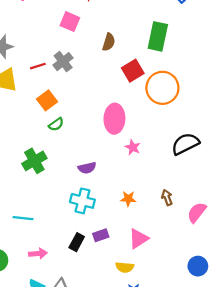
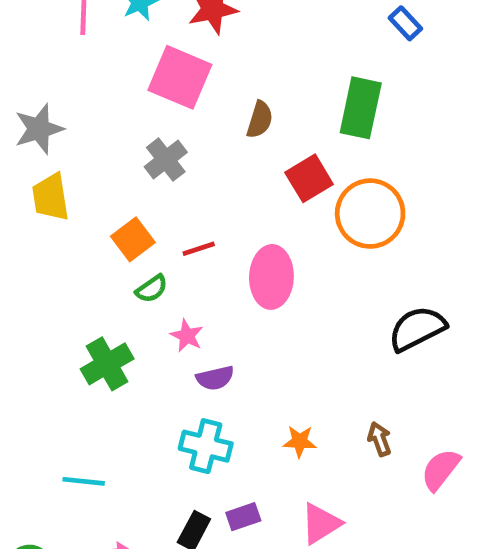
pink square: (70, 22) -> (180, 77), size x1.5
red line: (38, 66) -> (199, 249), moved
pink star: (133, 147) -> (187, 336), moved

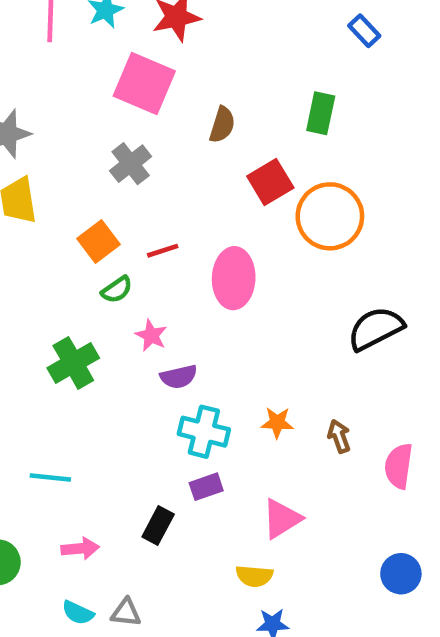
green rectangle: (361, 108) -> (321, 113), size x0.7
orange star: (300, 441) -> (277, 423), moved
cyan cross: (206, 446) -> (204, 432), moved
pink semicircle: (441, 470) -> (399, 466), turned -30
purple rectangle: (243, 517) -> (206, 487), moved

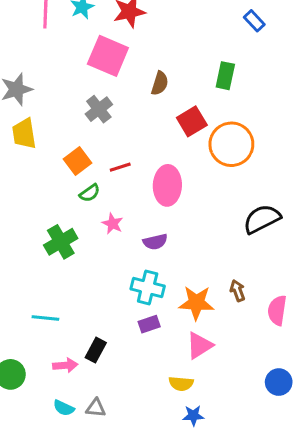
purple semicircle: (179, 377) -> (155, 242), moved
orange star: (277, 423) -> (196, 303), moved, size x1.6
black rectangle: (158, 526) -> (96, 350), moved

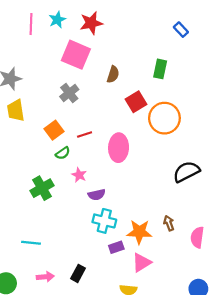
purple semicircle: (155, 242) -> (97, 195), moved
purple rectangle: (149, 324) -> (116, 247), moved
black rectangle: (96, 350) -> (78, 273), moved

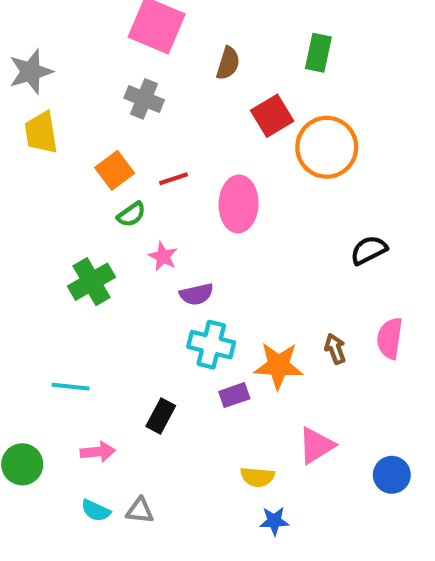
gray cross: (69, 93) -> (144, 99), turned -30
black semicircle: (186, 172) -> (369, 250), size x0.7
pink semicircle: (197, 237) -> (390, 338), moved
pink triangle: (141, 262) -> (316, 445), moved
black rectangle: (78, 273) -> (161, 416), moved

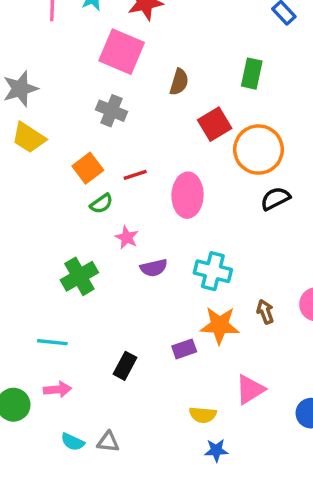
yellow trapezoid: (41, 133) -> (29, 138), turned -48
black semicircle: (369, 250) -> (275, 199), moved
green cross: (92, 282) -> (79, 276), moved
cyan cross: (211, 345) -> (213, 271), moved
pink arrow: (98, 452) -> (57, 389), moved

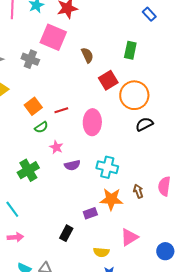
brown semicircle: (179, 82) -> (87, 55), turned -42
gray cross: (111, 111) -> (30, 59), moved
cyan line: (52, 342) -> (12, 209), turned 48
black rectangle: (125, 366) -> (66, 233), moved

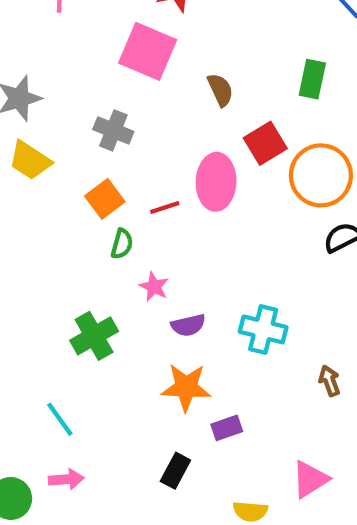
gray cross: (30, 59) -> (113, 130), moved
pink ellipse: (92, 122) -> (216, 182), moved
green semicircle: (41, 127) -> (122, 244), turned -40
orange star: (111, 199) -> (186, 387), moved

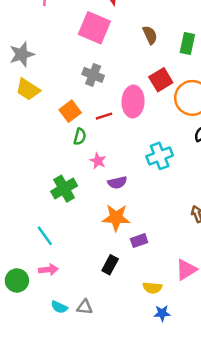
brown semicircle: (220, 90) -> (150, 35), moved
gray cross: (113, 130) -> (93, 75), moved
cyan cross: (263, 329) -> (160, 156), moved, turned -35

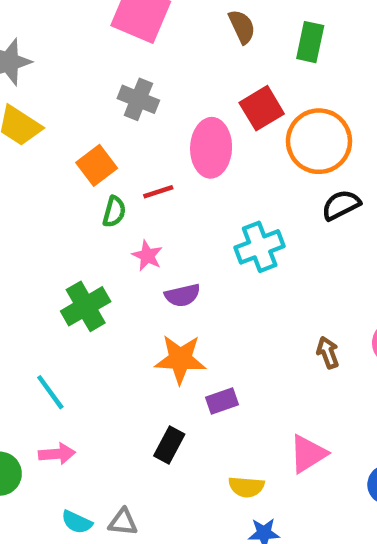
red line: (104, 116) -> (158, 192), moved

